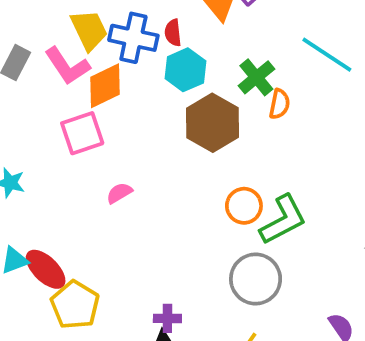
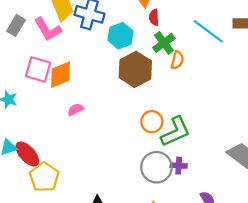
red semicircle: (173, 33) -> (154, 17), moved
orange diamond: (105, 86) -> (61, 75), moved
pink square: (82, 133) -> (38, 69), moved, turned 32
purple cross: (167, 318) -> (179, 166), moved

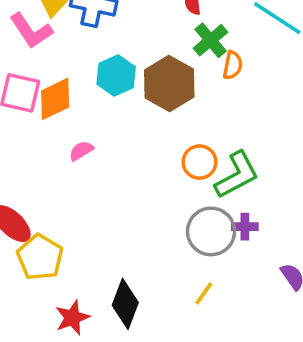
cyan hexagon: (120, 36) -> (116, 75), moved

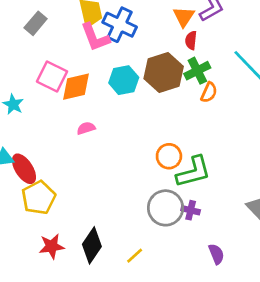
pink L-shape: (31, 31) -> (95, 37), moved
brown hexagon: (169, 83) -> (164, 73), moved
yellow line: (204, 293) -> (135, 256), moved

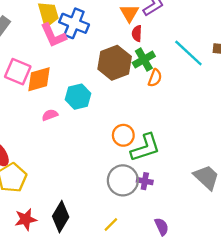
cyan hexagon: (124, 80) -> (78, 97), moved
purple semicircle: (216, 254) -> (162, 227), moved
yellow line: (135, 256) -> (111, 224), moved

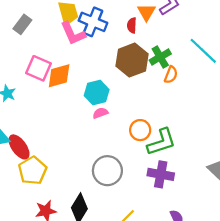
red semicircle: (137, 33) -> (132, 25), moved
pink semicircle: (50, 115) -> (100, 113), moved
gray circle: (123, 180) -> (107, 171), moved
purple cross: (145, 181) -> (161, 174), size x1.6

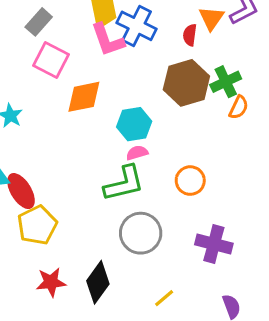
pink square: (39, 68) -> (51, 60), moved
green L-shape: (161, 142) -> (124, 183), moved

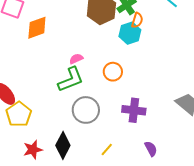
cyan hexagon: (134, 124) -> (130, 33), moved

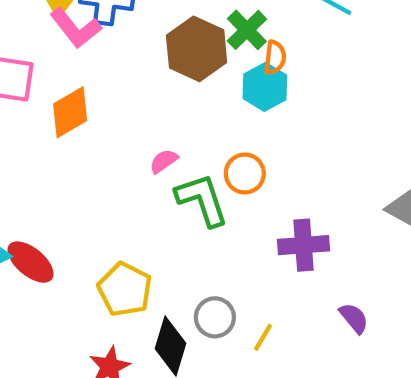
green L-shape: (71, 80) -> (202, 200), moved, turned -76
gray circle: (86, 110) -> (215, 317), moved, size x0.7
yellow pentagon: (19, 114) -> (125, 289), moved

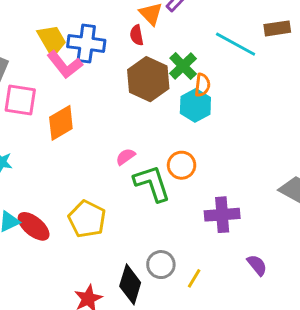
yellow pentagon: (125, 289) -> (87, 219), moved

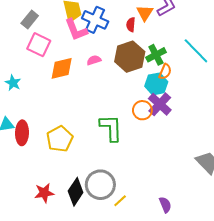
pink semicircle: (126, 157) -> (94, 60), moved
orange circle: (182, 165) -> (142, 110), moved
purple cross: (222, 215) -> (160, 104), moved, turned 30
red ellipse: (34, 226) -> (22, 133), turned 35
gray circle: (161, 265) -> (100, 185), size x1.5

